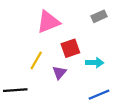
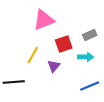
gray rectangle: (99, 16) -> (90, 35), moved

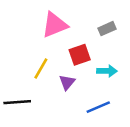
gray rectangle: (90, 35) -> (107, 29), moved
blue line: (90, 86) -> (98, 107), moved

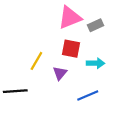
pink triangle: (55, 25) -> (70, 17), moved
red square: (80, 55) -> (71, 49), turned 30

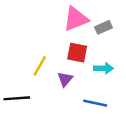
blue line: (88, 96) -> (95, 103), turned 35

